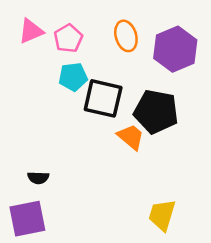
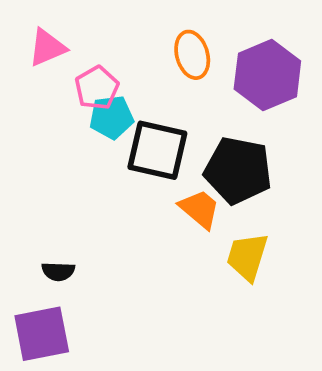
pink pentagon: (68, 38) -> (97, 88), moved
yellow trapezoid: (162, 215) -> (247, 257), moved

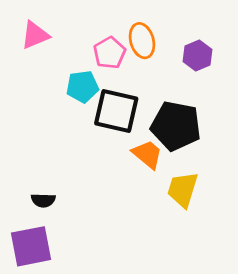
purple hexagon: (267, 75) -> (198, 55), size x0.6
pink pentagon: (97, 88) -> (110, 53), moved

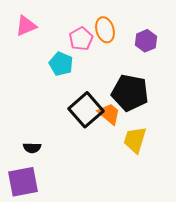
cyan pentagon: (82, 87) -> (61, 64), turned 30
black square: (116, 111) -> (86, 110), moved, turned 36

